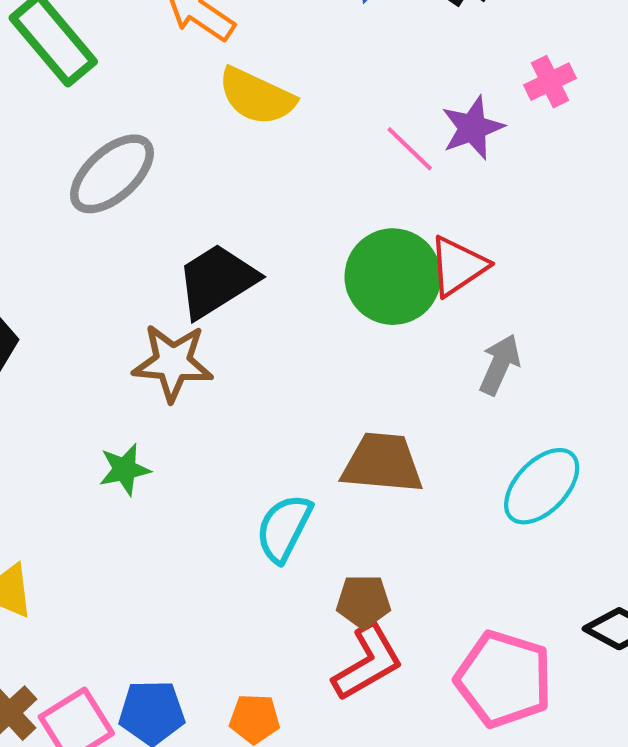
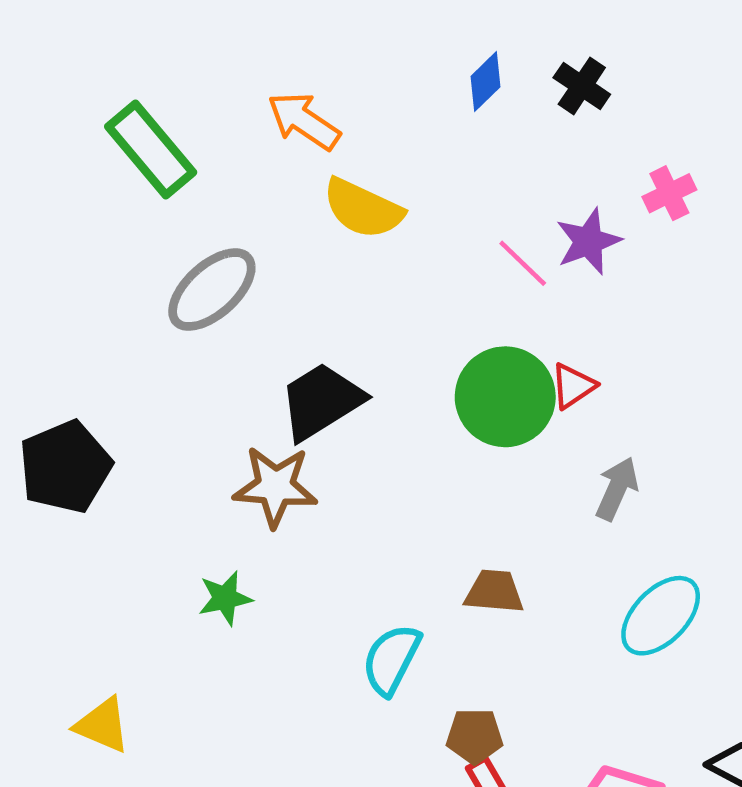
red triangle: (458, 266) -> (573, 386), size x0.7
brown trapezoid: (382, 463) -> (494, 592), size x0.7

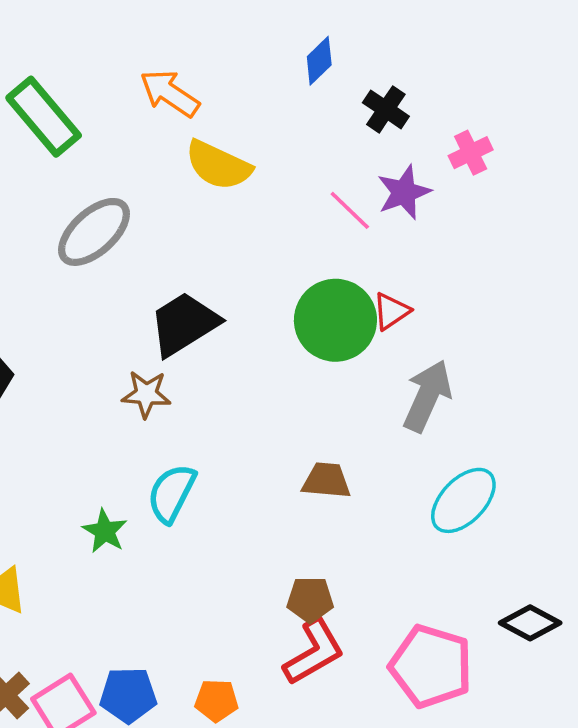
black cross: (582, 86) -> (386, 109), moved
brown star: (275, 487) -> (146, 394), size x0.7
gray arrow: (617, 489) -> (427, 396), size x1.4
green star: (225, 598) -> (105, 531), moved, turned -30
cyan semicircle: (391, 659) -> (171, 493), moved

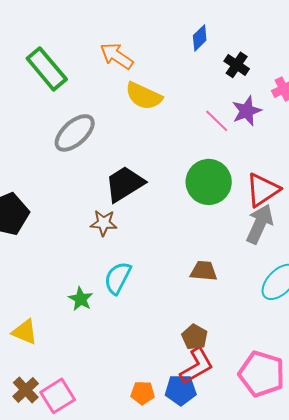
red triangle: (391, 311) -> (263, 190), moved, size x1.6
brown pentagon: (310, 600) -> (195, 337), turned 30
blue pentagon: (128, 695) -> (181, 390), moved

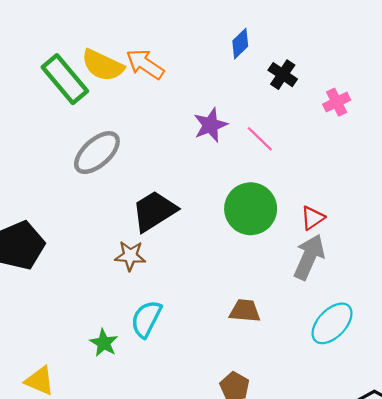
yellow semicircle: (144, 96) -> (103, 65), moved
purple star: (247, 111) -> (210, 125), moved
red triangle: (263, 190) -> (313, 218), size x0.6

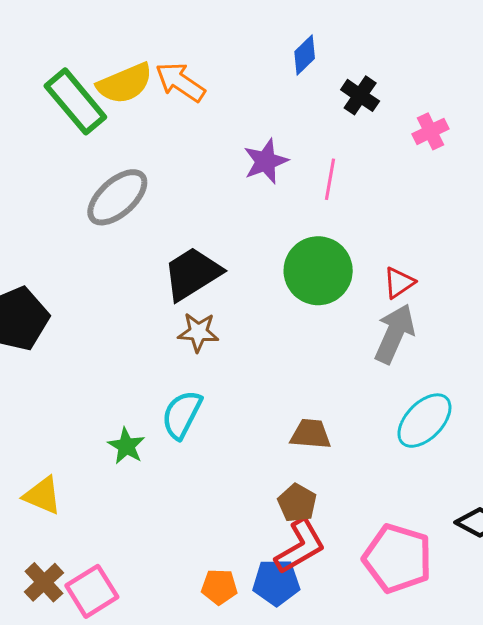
yellow semicircle: (103, 65) -> (125, 83), turned -48
pink line: (260, 139) -> (330, 179), turned 56
brown star: (130, 256) -> (198, 332), moved
brown trapezoid: (245, 311) -> (311, 434), moved

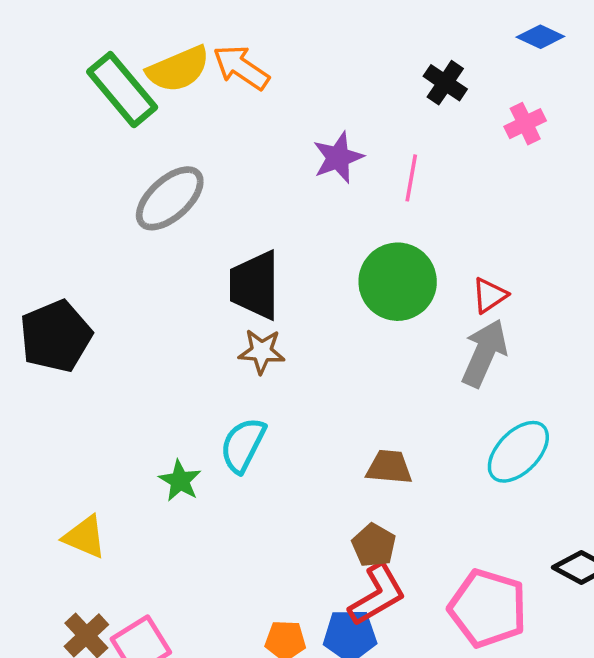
blue diamond: (305, 55) -> (540, 37), moved, turned 69
black trapezoid: (192, 274) -> (255, 285), turned -58

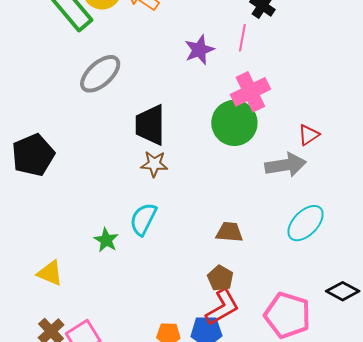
pink cross: (525, 124) -> (250, 92), moved, size x1.6
pink line: (411, 178) -> (242, 38), moved
red triangle: (489, 295) -> (309, 135), moved
gray arrow: (484, 353) -> (285, 165), turned 57

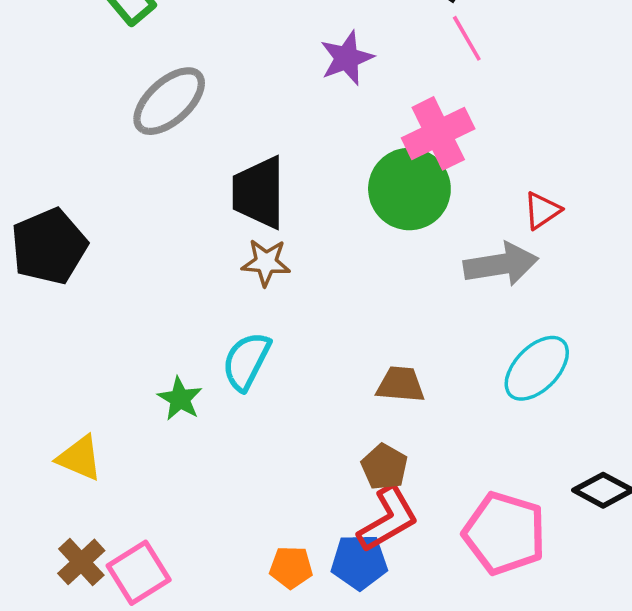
pink line: (242, 38) -> (467, 38), moved, turned -40

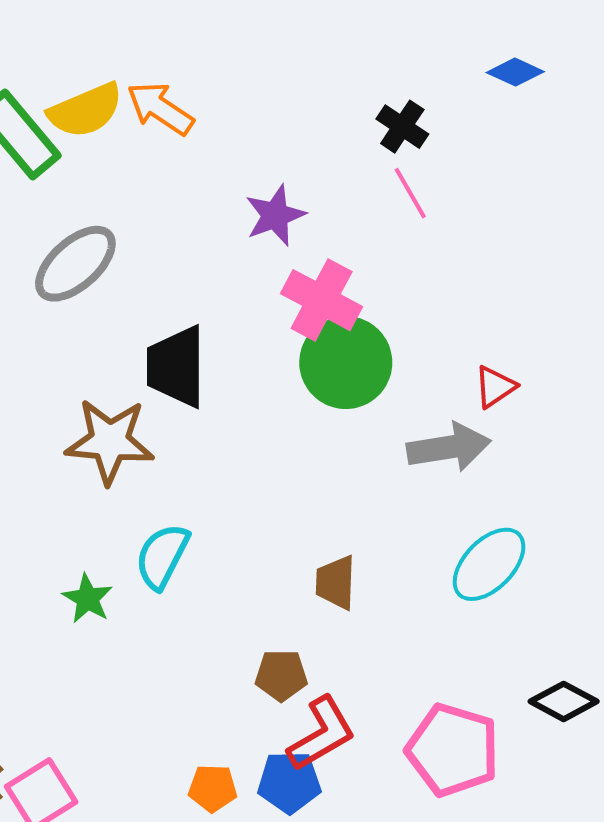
pink cross: (438, 133) -> (322, 300), moved, turned -36
brown star: (266, 262) -> (110, 441), moved, size x1.6
brown trapezoid: (400, 384) -> (336, 582), turned -93
brown pentagon: (384, 467) -> (281, 675), moved, turned -30

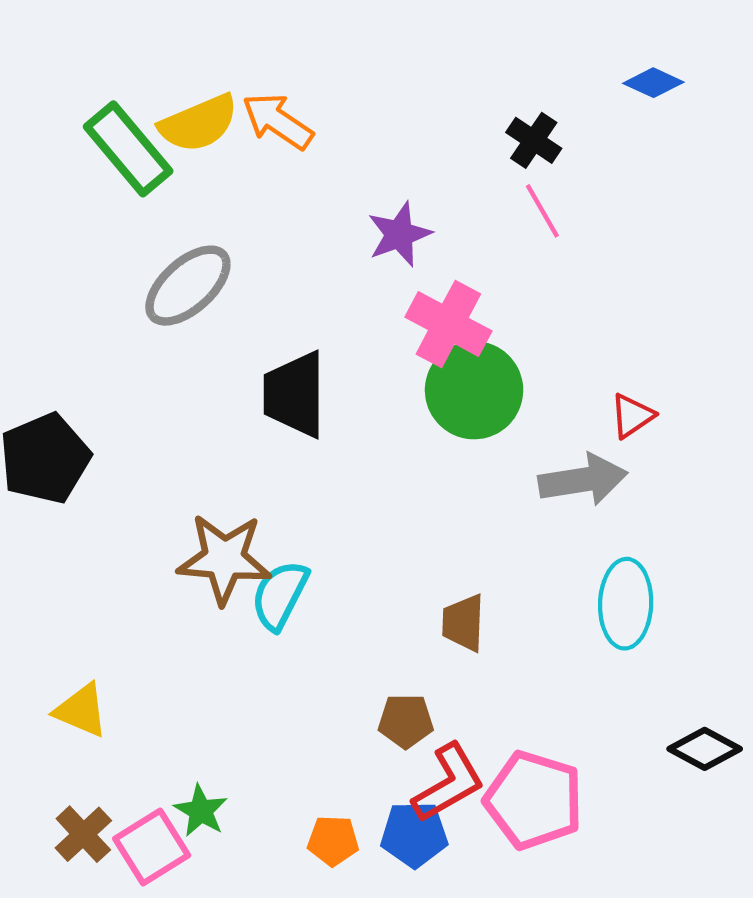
brown star: (110, 441) -> (224, 559), moved
cyan ellipse: (489, 564) -> (626, 604), turned -42
green star: (88, 599) -> (201, 811), moved
pink pentagon: (453, 750) -> (534, 800), moved

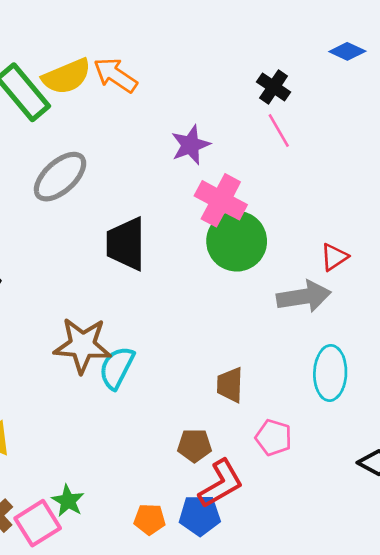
pink pentagon: (534, 800) -> (274, 438), moved, size x0.6

